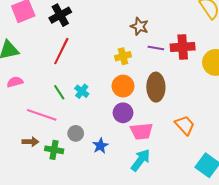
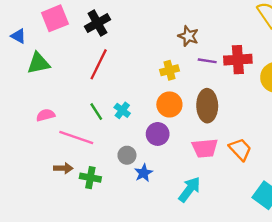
pink semicircle: (15, 82) -> (46, 115), moved
purple circle: (123, 113) -> (158, 134), moved
pink trapezoid: (142, 131) -> (205, 148), moved
gray circle: (76, 133) -> (127, 155), moved

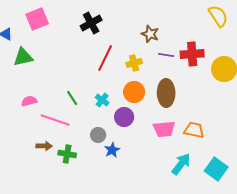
black cross: (97, 23) -> (91, 23), moved
red line: (99, 64) -> (105, 58), moved
cyan cross: (122, 110) -> (102, 100), moved
orange trapezoid: (240, 149) -> (194, 130), turned -35
cyan arrow: (189, 189) -> (181, 164), moved

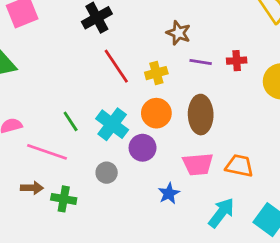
red cross: (192, 54) -> (237, 61), size x0.6
red line: (105, 58) -> (116, 66), turned -60
cyan cross: (102, 100) -> (112, 124), size x1.6
blue star: (112, 150) -> (169, 193), moved

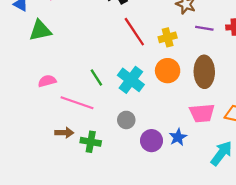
purple circle: (143, 148) -> (151, 141), moved

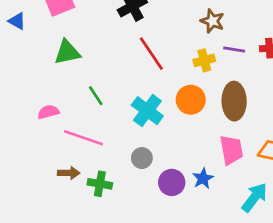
green triangle: (40, 30) -> (67, 52), moved
yellow cross: (168, 37) -> (204, 60), moved
green line: (96, 78) -> (96, 96), moved
pink trapezoid: (202, 113) -> (231, 150), turned -95

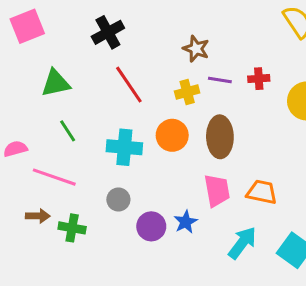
green triangle: (67, 52) -> (56, 83), moved
cyan cross: (147, 111) -> (124, 147), turned -32

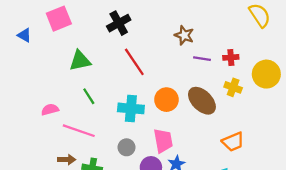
yellow cross: (187, 92) -> (233, 87), moved, turned 35
brown ellipse: (220, 137) -> (202, 101), turned -44
pink trapezoid: (217, 191) -> (163, 141), moved
orange trapezoid: (262, 192) -> (233, 142), turned 145

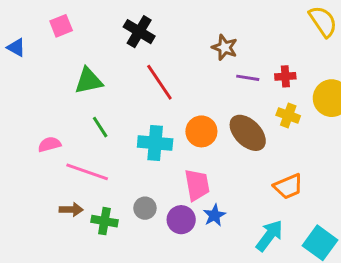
pink square: (59, 19) -> (61, 26), size x0.7
black cross: (119, 23) -> (139, 32), turned -30
gray circle: (127, 147) -> (145, 208), moved

